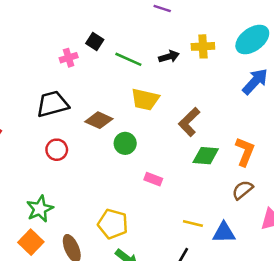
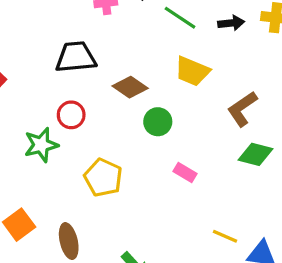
green star: (40, 209) -> (41, 145), moved
yellow pentagon: (113, 224) -> (103, 178), moved

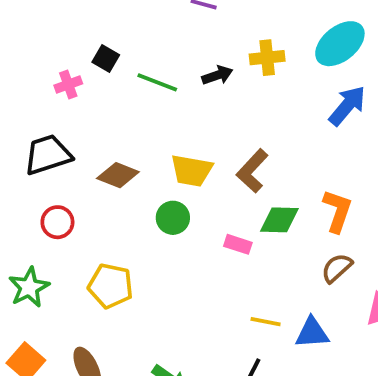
yellow trapezoid: (192, 71) -> (192, 171), moved
green circle: (158, 122) -> (173, 218), moved
green star: (41, 145) -> (29, 287), moved
pink rectangle: (185, 172) -> (238, 244), moved

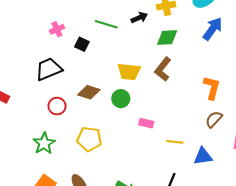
black square: (106, 58) -> (82, 44), moved
brown diamond: (118, 175) -> (89, 92), moved
green diamond: (279, 220) -> (167, 38), moved
pink rectangle: (238, 244) -> (146, 123), moved
yellow line: (266, 322) -> (175, 142), moved

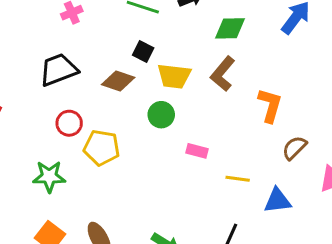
black square: (82, 44) -> (143, 52), moved
orange L-shape: (212, 88) -> (270, 105), moved
brown diamond: (89, 92) -> (118, 81), moved
yellow pentagon: (89, 139) -> (102, 148), moved
green star: (44, 143) -> (49, 177), turned 30

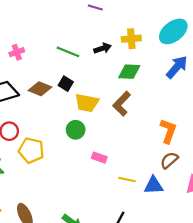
brown diamond: (118, 81) -> (40, 89), moved
orange L-shape: (270, 105) -> (168, 131), moved
blue triangle: (277, 201) -> (154, 185), moved

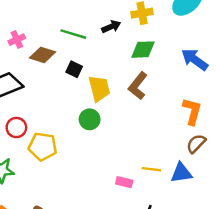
blue arrow: (177, 67) -> (195, 60), moved, turned -90
brown diamond: (40, 89) -> (42, 55), moved
yellow trapezoid: (87, 103) -> (99, 88), turned -110
pink rectangle: (99, 158) -> (124, 182), moved

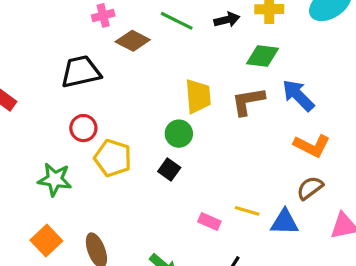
blue arrow: (195, 60) -> (298, 95), moved
black square: (74, 69) -> (169, 170), moved
brown L-shape: (138, 86) -> (248, 101), turned 32
orange L-shape: (192, 111) -> (312, 146), turned 92

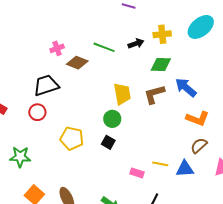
red circle: (83, 128) -> (37, 112), moved
green star: (55, 179) -> (20, 157), moved

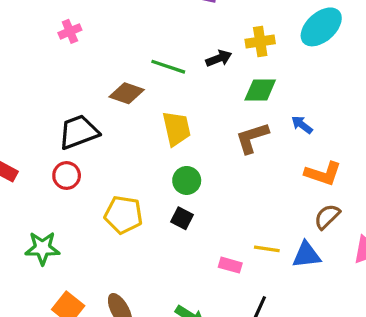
pink cross: (57, 48) -> (70, 31), moved
blue arrow: (186, 87) -> (302, 125), size x0.6
yellow trapezoid: (122, 94) -> (177, 129), moved

